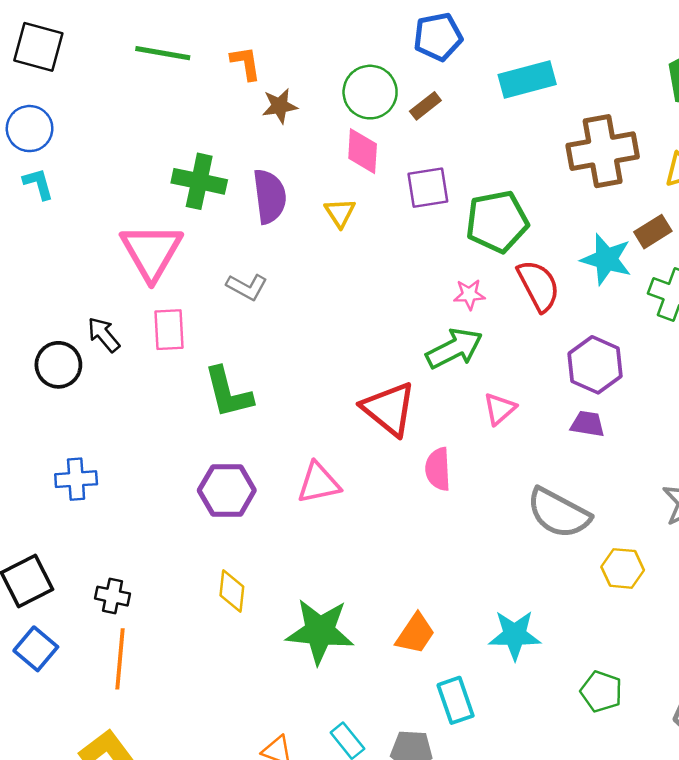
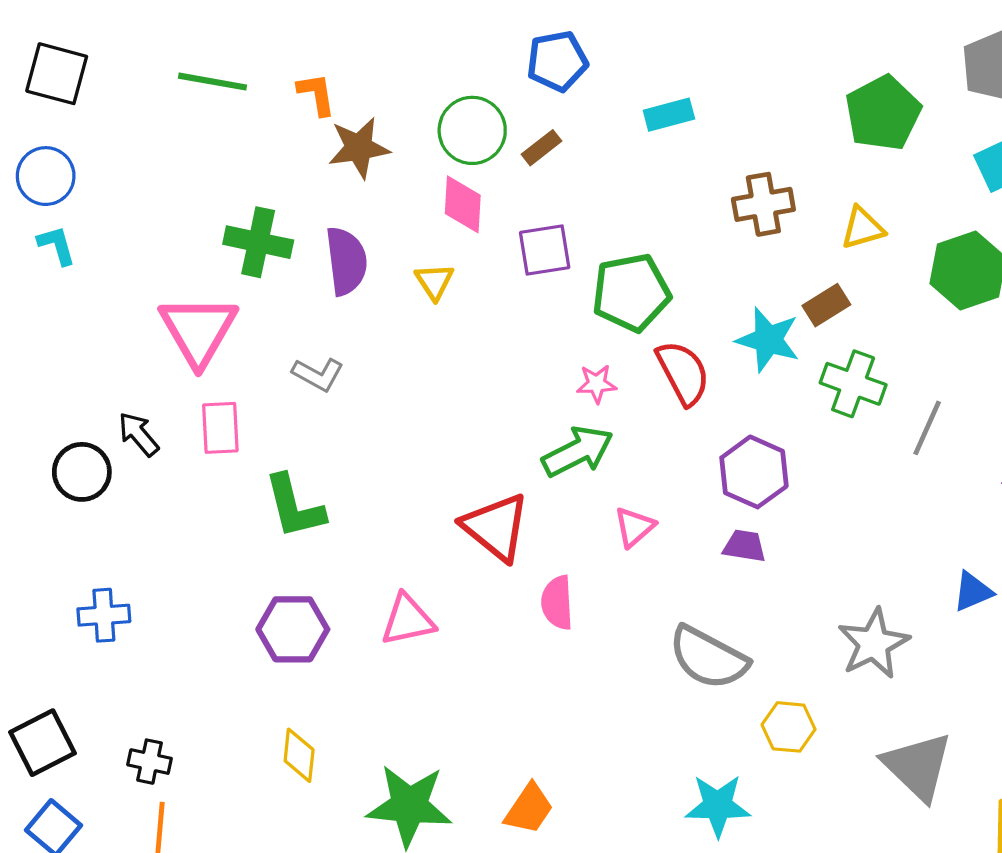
cyan rectangle: (527, 80) -> (669, 115), size x0.7
brown star: (280, 106) -> (359, 148), size x1.4
brown cross: (603, 151) -> (763, 204), size x0.7
cyan star: (515, 635) -> (718, 806), moved

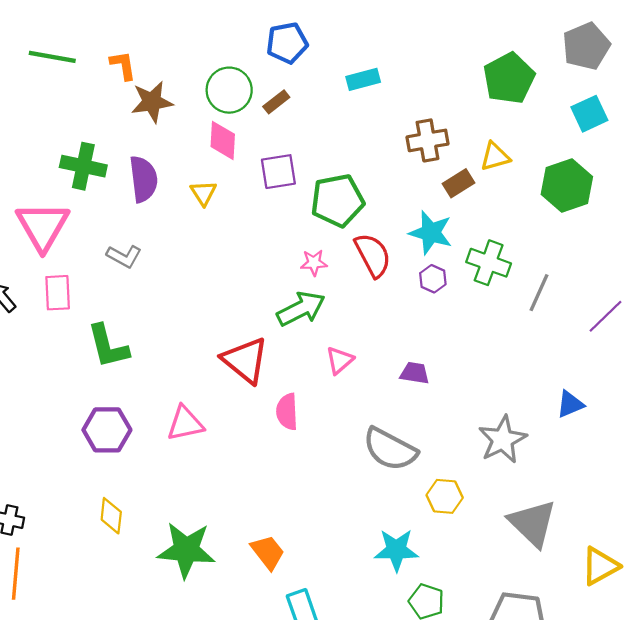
brown rectangle: (826, 305) -> (459, 183), moved
purple hexagon: (754, 472) -> (433, 279), moved, size x0.6
orange trapezoid: (529, 809) -> (268, 552), turned -72

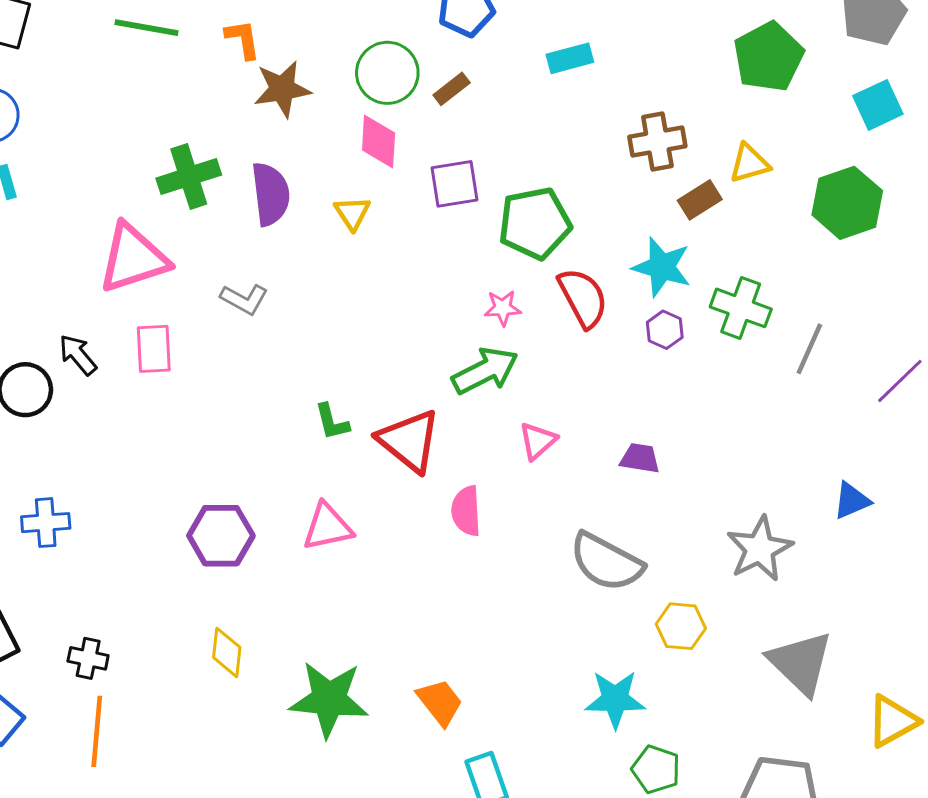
green cross: (83, 166) -> (189, 177), turned -30
pink triangle: (43, 226) -> (133, 258), turned 42
green L-shape: (108, 346) -> (332, 422), moved, size x0.6

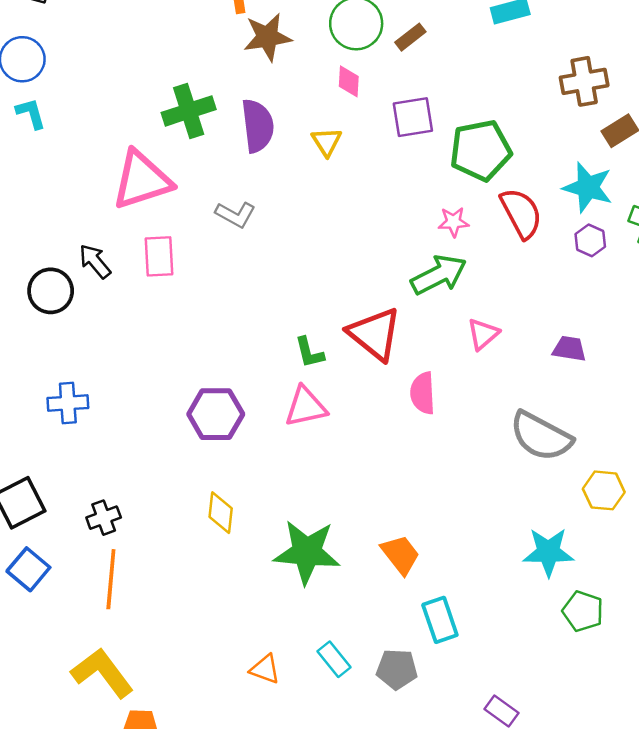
pink diamond: (379, 141) -> (349, 81), size x0.7
green L-shape: (332, 422) -> (309, 352), moved
black cross: (88, 658) -> (104, 518), turned -32

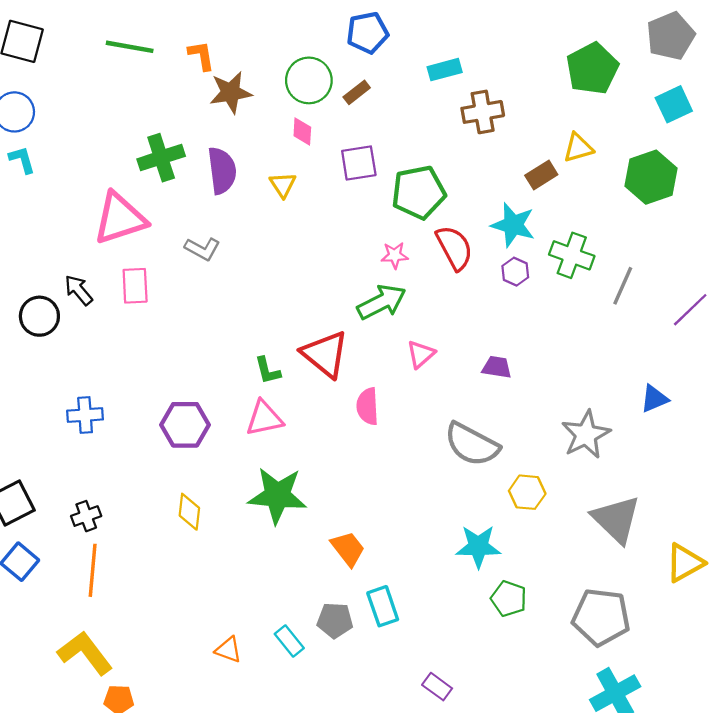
brown cross: (584, 81) -> (483, 112), moved
blue cross: (68, 403) -> (85, 415), moved
green star: (307, 552) -> (277, 495), moved
gray pentagon: (397, 669) -> (335, 620), moved

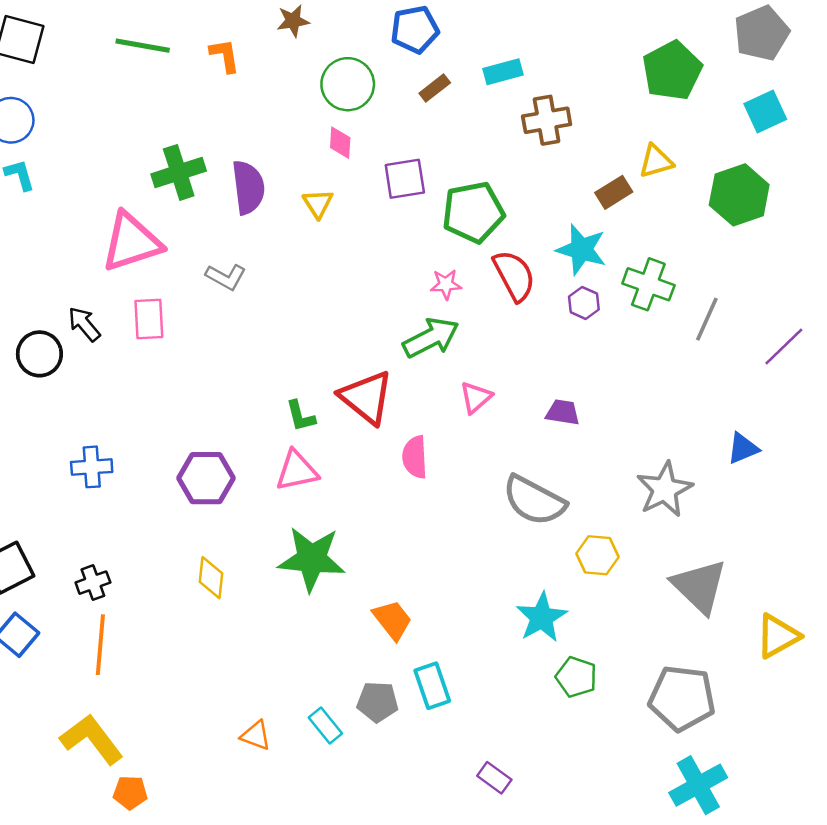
brown star: (231, 92) -> (293, 21), moved, size x0.7
brown rectangle: (357, 92) -> (435, 88), moved
cyan star: (478, 546) -> (542, 617), turned -30

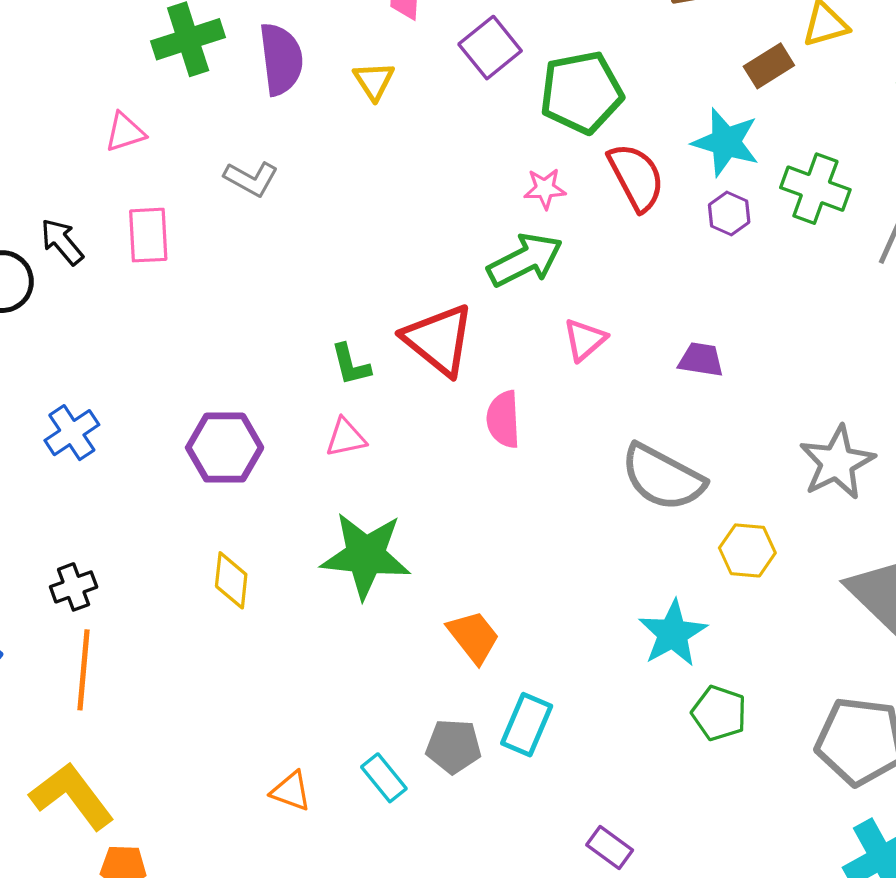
purple square: (405, 179) -> (490, 48), turned -30
pink triangle: (131, 242) -> (125, 132), size x0.5
blue cross: (92, 467) -> (72, 433), turned -30
pink triangle: (297, 471) -> (346, 438), size x0.7
cyan rectangle: (432, 686) -> (527, 725), turned 42

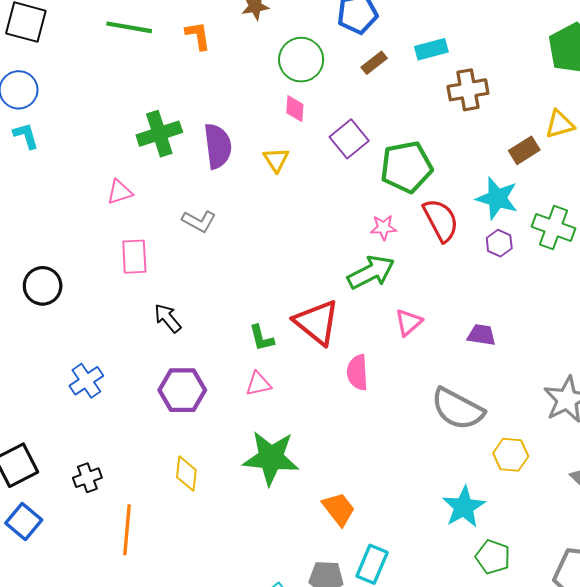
black arrow: (62, 242) -> (168, 318), moved
orange line: (83, 670) -> (127, 530), moved

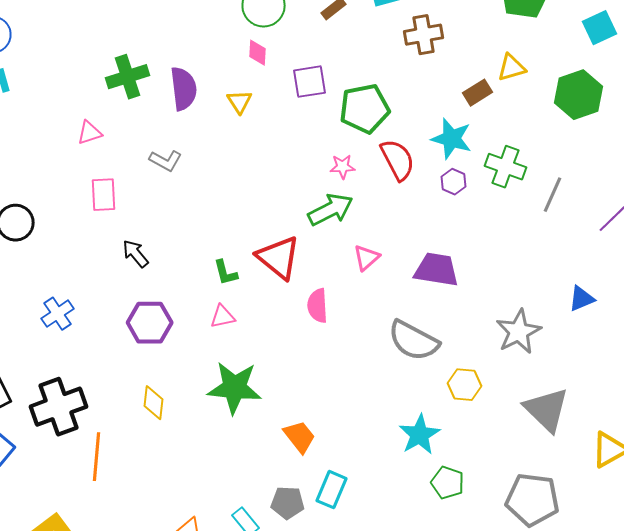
purple square: (349, 139) -> (310, 82), turned 30
purple trapezoid: (481, 335) -> (436, 270), size x1.6
black cross: (87, 478) -> (58, 407), size x2.0

